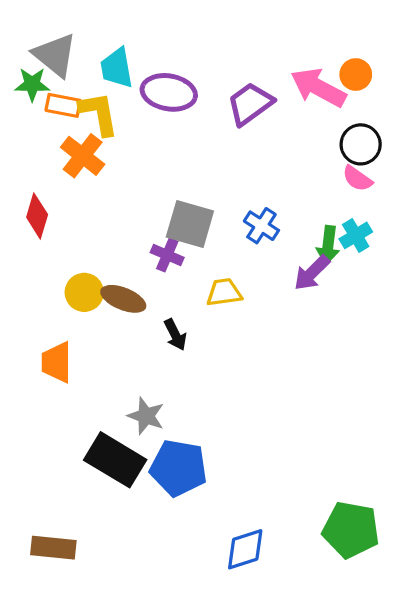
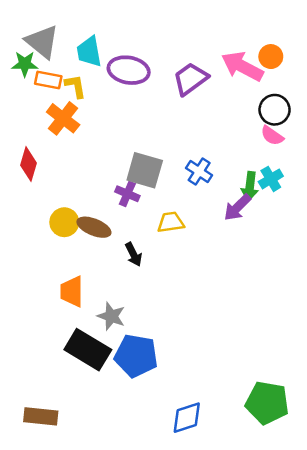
yellow L-shape: (99, 114) -> (75, 86), size x0.7
orange trapezoid: (57, 362) -> (72, 291), moved

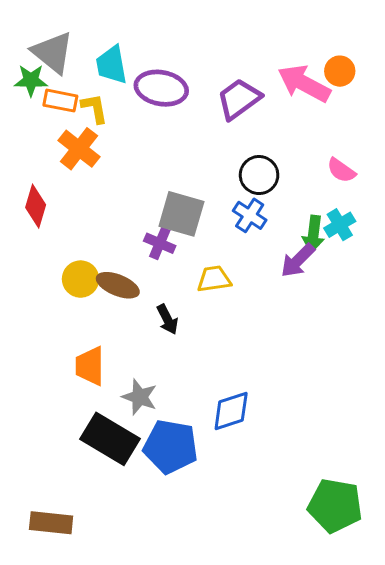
black circle: (275, 110) -> (259, 175), moved
blue diamond: (187, 418) -> (231, 411), moved

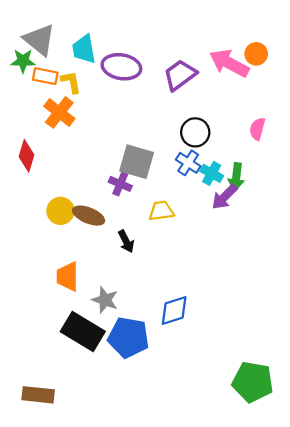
pink semicircle: (341, 170) -> (257, 129), turned 70
cyan cross: (340, 225) -> (212, 173), moved, turned -30

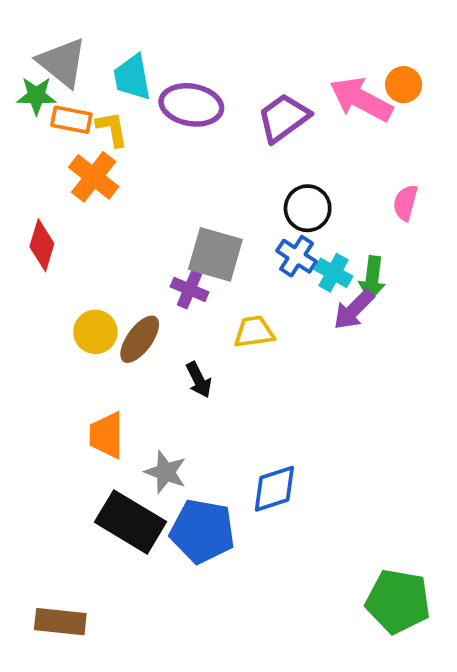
brown ellipse: (89, 216) -> (140, 339), turned -76

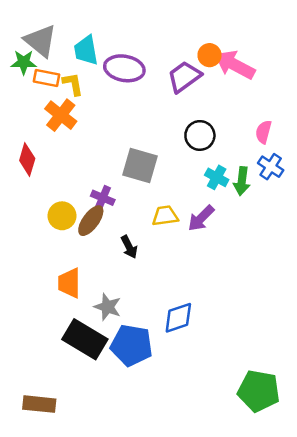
orange circle: (404, 85) -> (209, 55), moved
blue cross: (297, 256) -> (271, 167), moved
purple cross: (190, 289) -> (103, 198), moved
purple arrow: (354, 310) -> (201, 218), moved

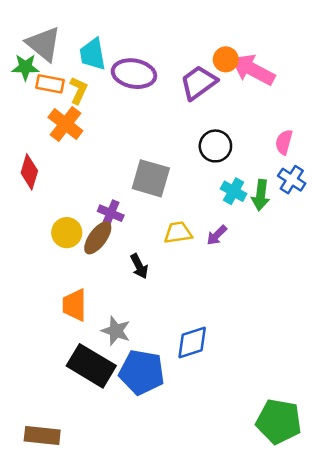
yellow L-shape: (73, 84) -> (78, 90), turned 35
purple arrow: (201, 218) -> (217, 235), size x0.7

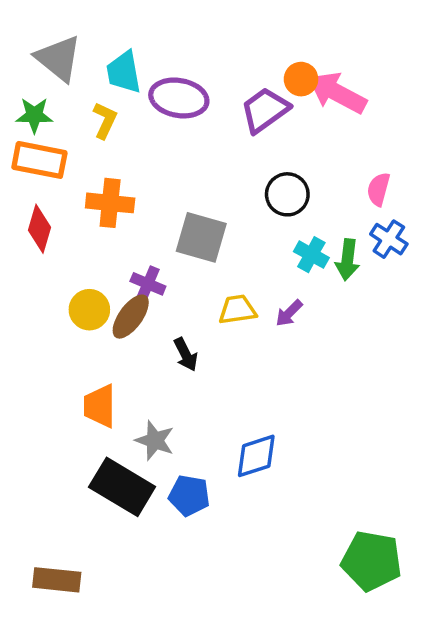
green star: (25, 67) -> (34, 115), moved
orange rectangle: (50, 84) -> (39, 160), moved, size x1.4
orange cross: (65, 124) -> (110, 203), moved, turned -32
blue pentagon: (142, 372) -> (189, 495), size x0.7

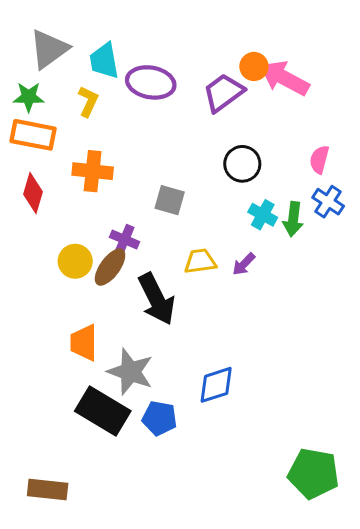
gray triangle: (58, 58) -> (49, 49), turned 45
gray square: (201, 237) -> (170, 200), size x0.7
black arrow: (186, 354) -> (157, 299), size x1.8
gray star: (155, 440) -> (130, 372), size x1.4

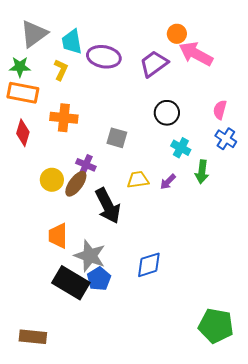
orange circle: (254, 66) -> (177, 34), moved
green arrow: (293, 219) -> (202, 172), moved
blue pentagon: (159, 418) -> (99, 279), moved, turned 30

